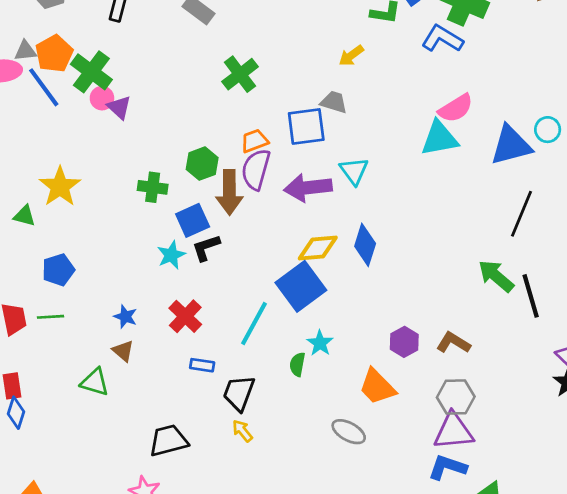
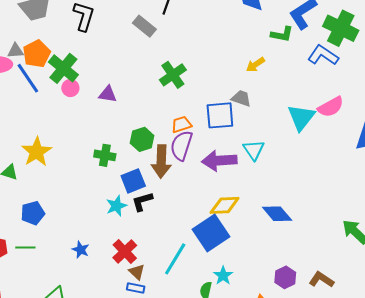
purple triangle: (119, 107) -> (108, 94), moved, turned -36
cyan triangle: (439, 138) -> (301, 117), moved, turned -44
blue diamond: (365, 245) -> (277, 214), moved, turned -60
brown triangle: (123, 351) -> (137, 272), moved

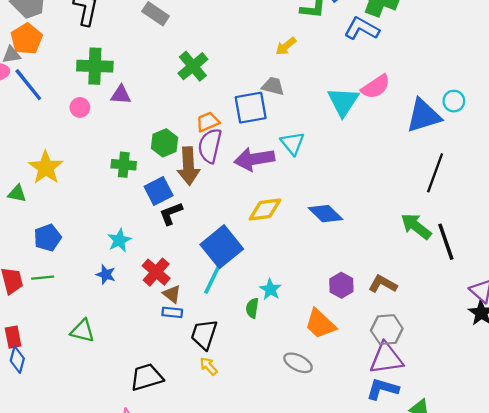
orange pentagon: (37, 54) -> (26, 39), moved
green cross: (63, 68) -> (95, 66), moved, turned -32
pink circle: (70, 88) -> (80, 107), moved
cyan star: (116, 206) -> (119, 240), moved
blue square: (211, 233) -> (222, 247), moved

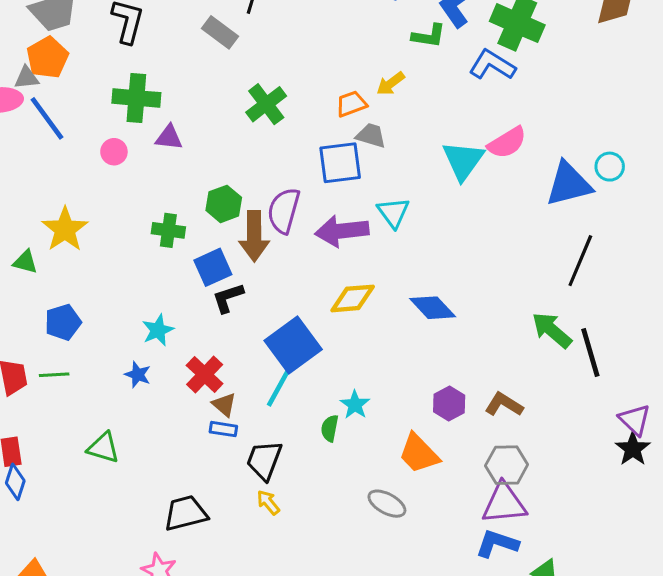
orange trapezoid: (208, 122) -> (351, 104), moved

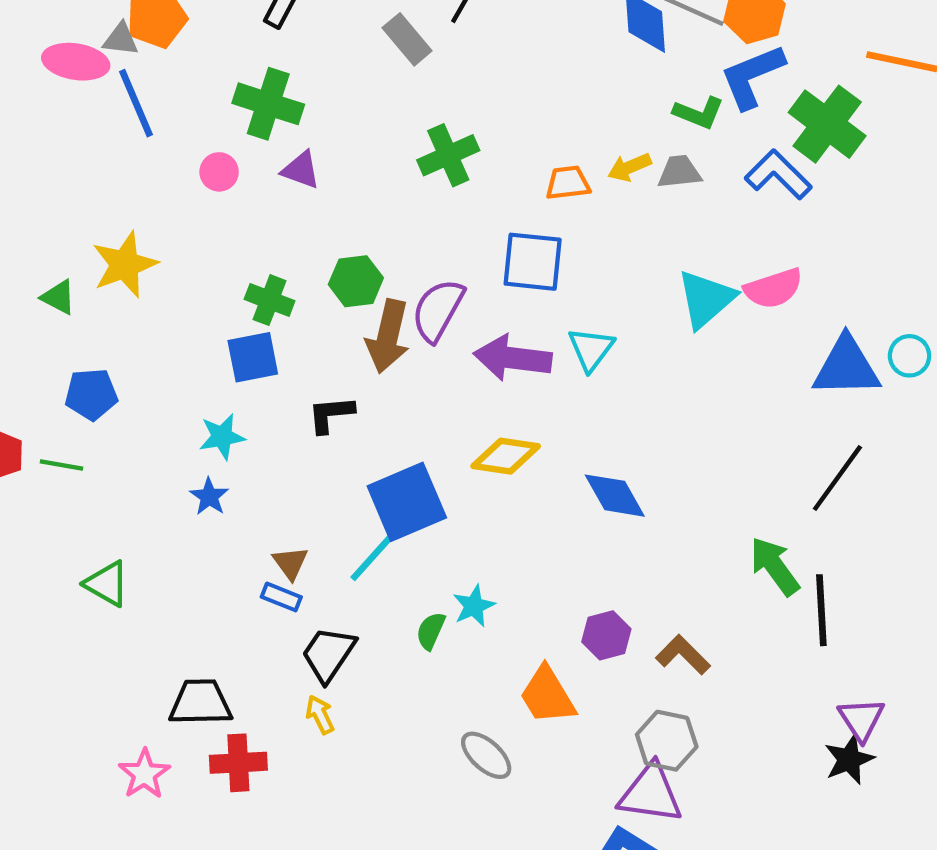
gray trapezoid: (371, 135) -> (679, 172), moved, turned -36
blue square: (213, 267) -> (253, 357), moved
blue star: (138, 375) -> (209, 497), moved
red cross: (205, 375) -> (238, 763), moved, turned 30

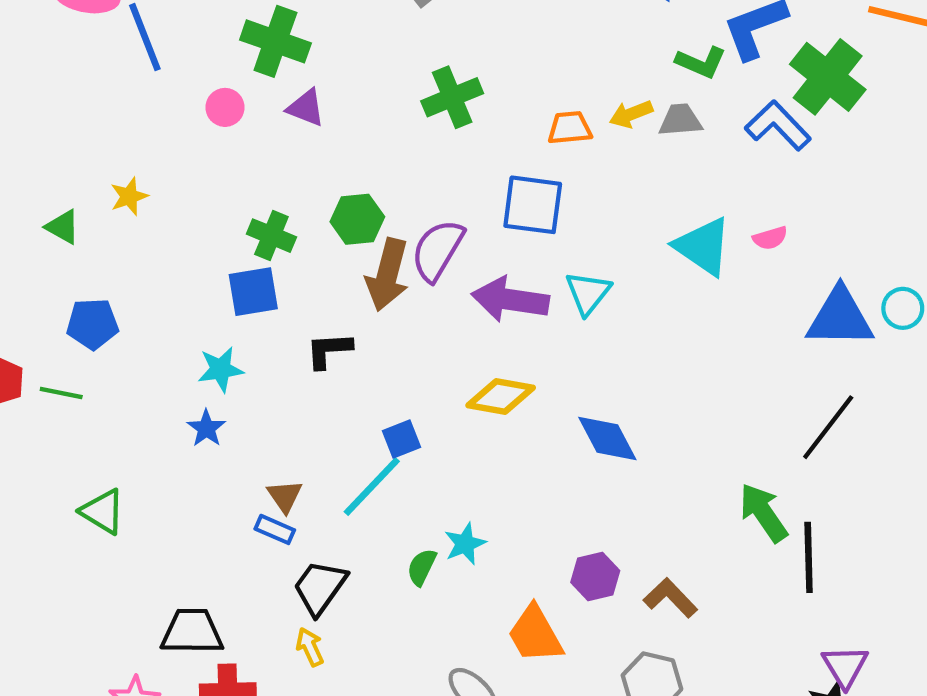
yellow star: (125, 265) -> (129, 196), size x0.6
pink semicircle: (773, 288) -> (770, 238), size x0.6
cyan triangle: (706, 299) -> (703, 246), turned -46
blue square: (407, 502) -> (402, 439), size x0.5

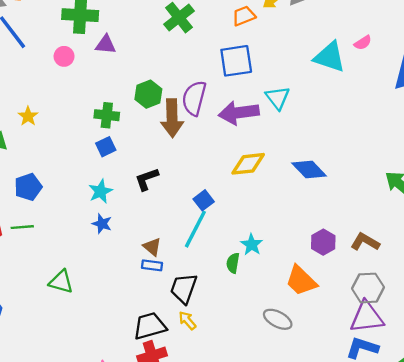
blue square: (253, 292) -> (106, 147), size x0.7
black L-shape: (329, 350) -> (147, 179), moved
black trapezoid: (192, 632) -> (150, 326), moved

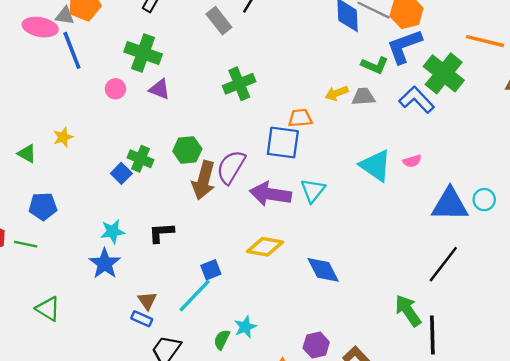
orange trapezoid: (244, 16) -> (300, 118), moved
blue square: (106, 147) -> (121, 173), moved, turned -36
blue star: (102, 224) -> (105, 264), size x1.5

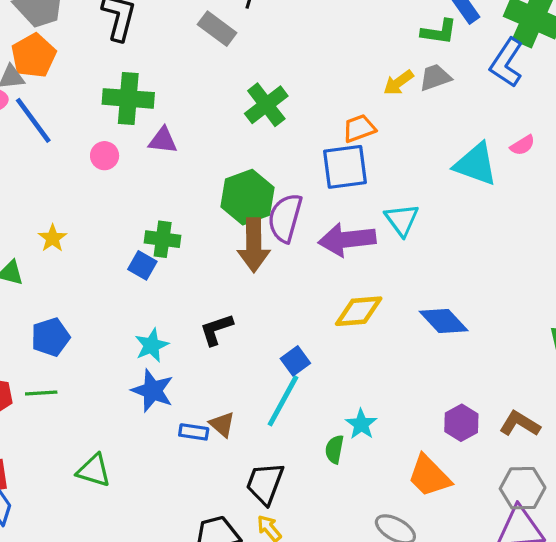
blue L-shape: (417, 100) -> (507, 63), turned -88
green hexagon: (187, 150) -> (248, 197), moved, size x1.4
blue rectangle: (142, 319) -> (194, 432), moved

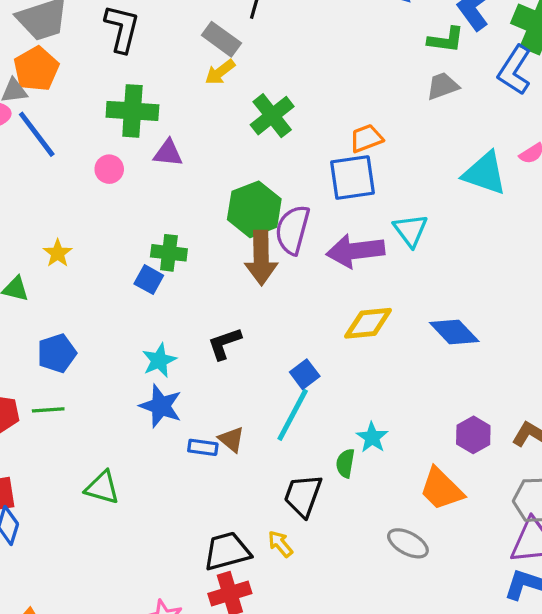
yellow arrow: (398, 83) -> (220, 72), moved
black trapezoid: (265, 483) -> (303, 496), moved

